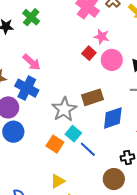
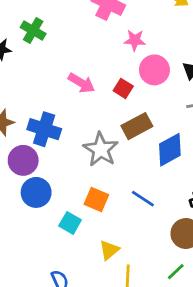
red square: (89, 53) -> (123, 88), moved
pink arrow: (32, 62) -> (81, 83), moved
cyan square: (73, 134) -> (70, 223), moved

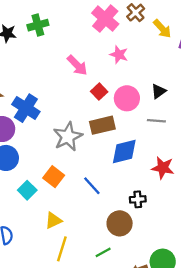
green cross: (33, 30) -> (38, 25), turned 30
pink circle: (154, 70) -> (127, 98), moved
pink arrow: (81, 83) -> (77, 65), moved

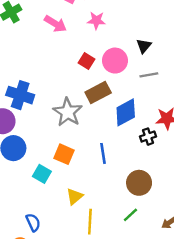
pink arrow: (77, 65) -> (55, 24), moved
blue line: (92, 186) -> (103, 153), turned 48
black cross: (138, 199) -> (148, 137), moved

